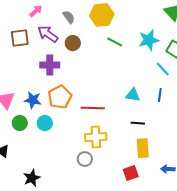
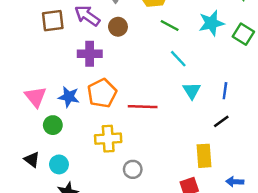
cyan line: (163, 69) -> (178, 59), moved
cyan triangle: (133, 95) -> (192, 91), turned 49
cyan circle: (45, 123) -> (59, 164), moved
black line: (138, 123) -> (221, 121), moved, turned -40
yellow cross: (96, 137) -> (108, 139), moved

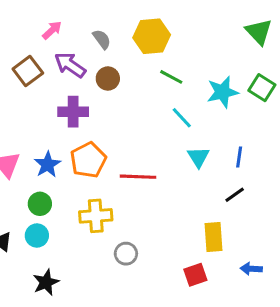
brown square: (53, 21) -> (28, 71), turned -30
cyan star: (211, 23) -> (223, 92), moved
blue star: (69, 97) -> (47, 165), turned 30
green circle: (53, 125) -> (40, 204), moved
cyan circle: (59, 164) -> (37, 236), moved

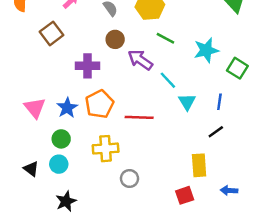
purple arrow: (70, 65) -> (140, 60), moved
green square: (262, 88) -> (237, 68), moved
cyan line: (182, 118) -> (168, 80), moved

